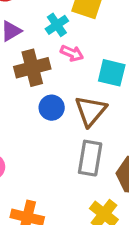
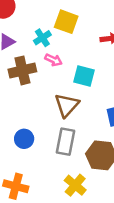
blue circle: (52, 108) -> (24, 139), moved

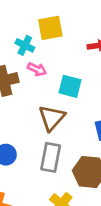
yellow square: (66, 22) -> (50, 28), turned -30
cyan cross: (42, 38) -> (25, 45), turned -30

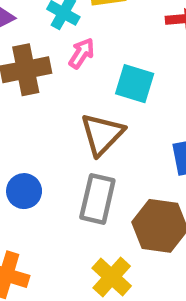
pink arrow: (37, 69) -> (82, 53), turned -84

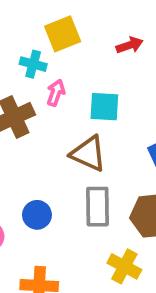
brown triangle: (102, 134) -> (88, 154), turned -36

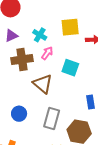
yellow square: (63, 34) -> (70, 27), moved
brown triangle: (88, 154) -> (43, 84), moved

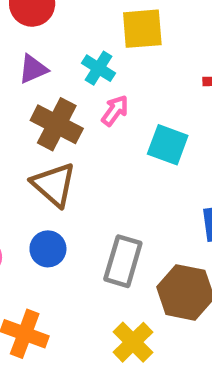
yellow square: (70, 27) -> (142, 29), moved
brown cross: (22, 60) -> (57, 124), turned 35
brown triangle: (43, 84) -> (54, 185), moved

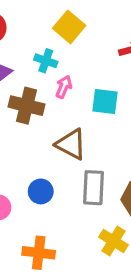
yellow square: (142, 29) -> (69, 27), turned -32
brown triangle: (54, 185) -> (71, 144), moved

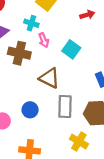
pink arrow: (64, 87) -> (44, 40), turned 136
cyan square: (105, 102) -> (71, 49), turned 30

